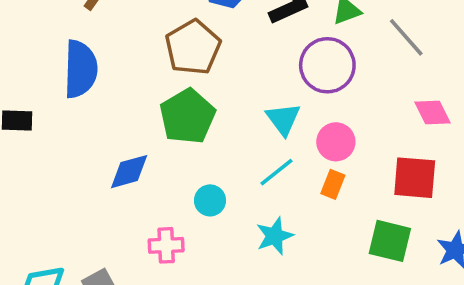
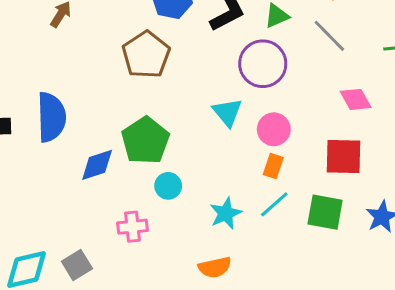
blue semicircle: (81, 69) -> (51, 117), moved
green pentagon: (187, 116) -> (145, 141), moved
cyan line: (276, 172) -> (274, 204), moved

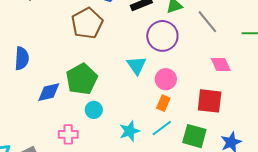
blue semicircle: (51, 117) -> (22, 58), size x0.7

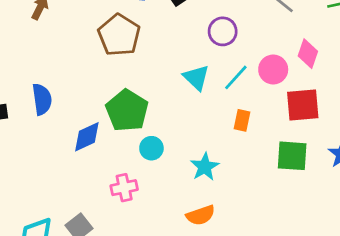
purple circle: (162, 36) -> (223, 31), size x0.7
pink diamond: (221, 65) -> (308, 54), turned 55
pink circle: (166, 79) -> (273, 69), moved
cyan line: (162, 128) -> (236, 77), moved

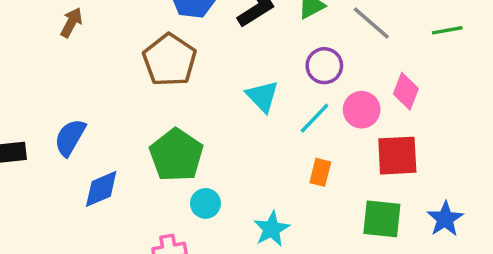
purple circle: (223, 31) -> (324, 66), moved
cyan triangle: (196, 78) -> (263, 96), moved
blue semicircle: (42, 99) -> (70, 137), turned -144
blue diamond: (87, 137) -> (101, 189), moved

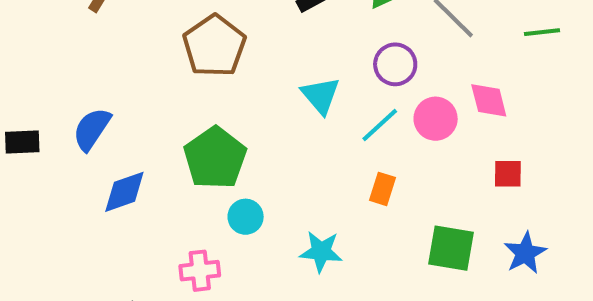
pink diamond: (406, 91) -> (489, 100), turned -39
red square: (397, 156) -> (508, 174), moved, size x0.6
cyan star: (272, 229) -> (321, 252), turned 30

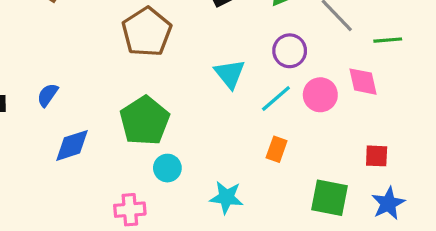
green line: (542, 32) -> (388, 40), moved
blue semicircle: (92, 129) -> (48, 95), size x0.7
red square: (508, 174) -> (377, 156), moved

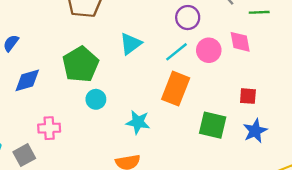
cyan triangle: (230, 74) -> (131, 44), moved, turned 30
orange rectangle: (277, 149) -> (176, 89), size x1.8
pink cross: (130, 210) -> (49, 128), moved

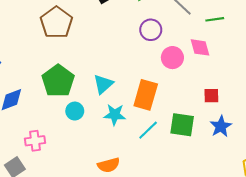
cyan triangle: (131, 44) -> (103, 84), moved
cyan line: (176, 52) -> (148, 130), moved
cyan star: (138, 122) -> (115, 115), moved

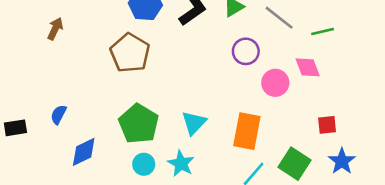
cyan circle: (75, 111) -> (144, 164), moved
cyan star: (115, 115) -> (181, 163), moved, turned 30
green square: (182, 125) -> (295, 164), turned 30

